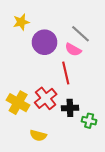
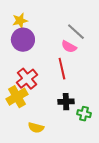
purple circle: (45, 42) -> (23, 40), moved
red cross: (46, 98) -> (27, 79), moved
yellow cross: (18, 103) -> (17, 97), turned 30

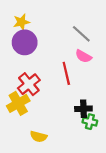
pink semicircle: (69, 47) -> (83, 56), moved
black cross: (66, 102) -> (83, 109), moved

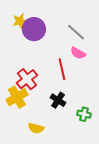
purple circle: (25, 42) -> (34, 29), moved
black cross: (83, 109) -> (58, 100), moved, turned 35

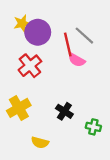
pink semicircle: (78, 53) -> (77, 60), moved
red line: (62, 69) -> (68, 45), moved
red cross: (27, 79) -> (30, 66), moved

